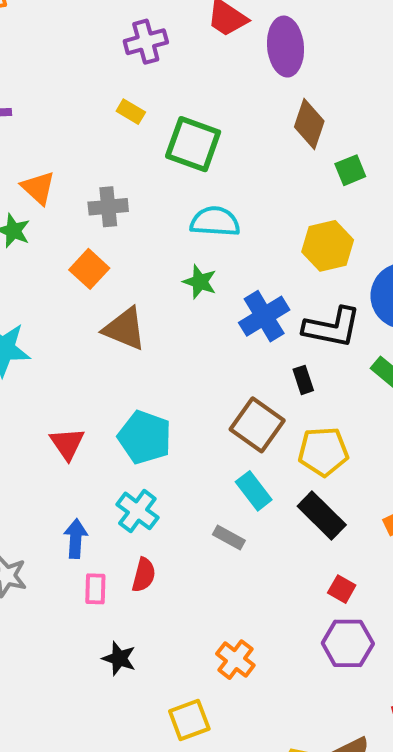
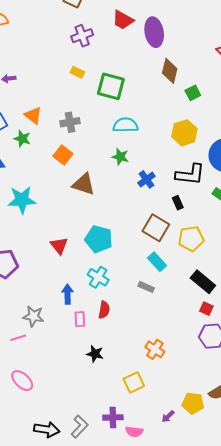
blue cross: (264, 316) -> (146, 179), moved, size x0.7
black rectangle: (322, 516) -> (203, 282), moved

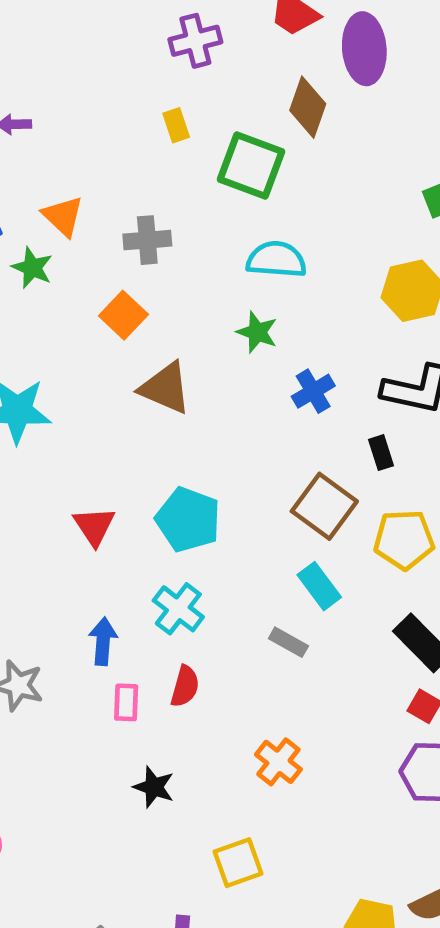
brown diamond: (170, 71) -> (308, 107), moved
yellow rectangle: (77, 72) -> (176, 125), turned 40
orange cross: (155, 349) -> (278, 762), moved

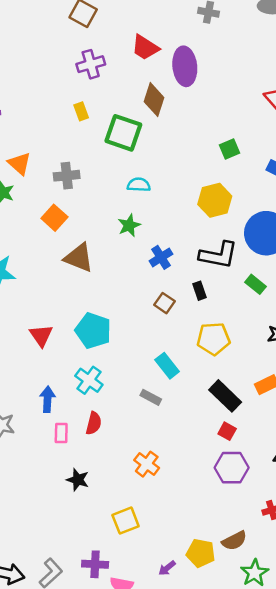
cyan semicircle: (276, 260) -> (139, 185), size x0.7
green star: (257, 332) -> (129, 225), turned 30
brown square: (324, 506) -> (165, 303), moved, size x0.6

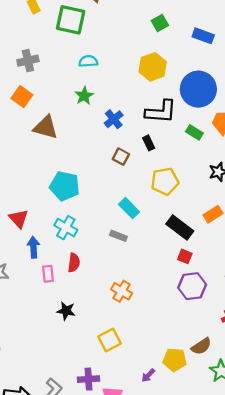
red triangle: (41, 335) -> (19, 219), moved

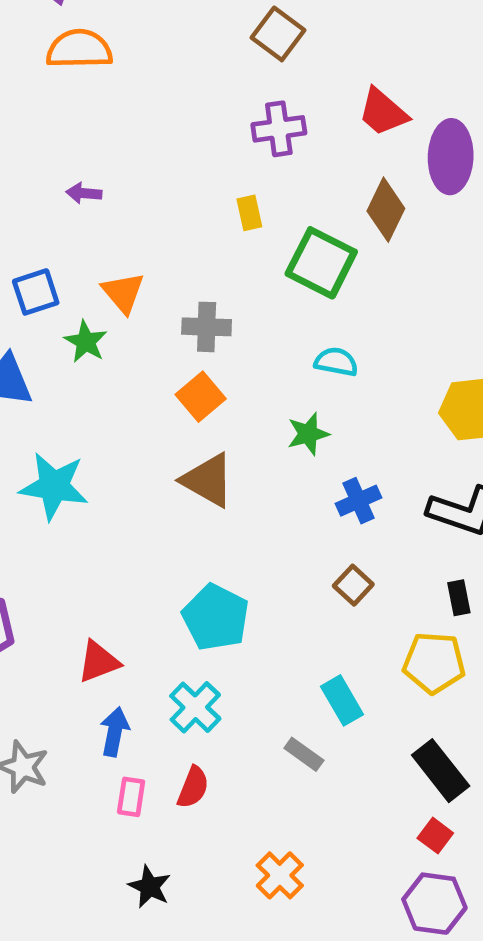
orange square: (22, 97) -> (201, 397), moved
black rectangle: (149, 143) -> (459, 598), moved
red triangle: (19, 219) -> (99, 662), turned 36

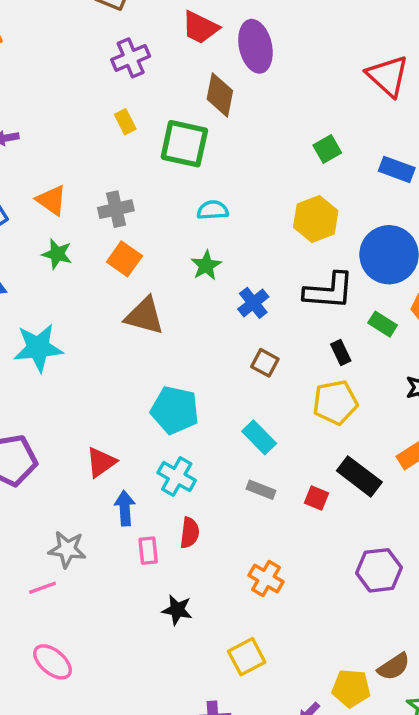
green star: (86, 342) -> (57, 254), moved
cyan rectangle: (342, 700) -> (259, 437), moved
red square: (435, 836) -> (317, 498), moved

